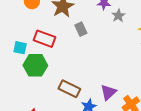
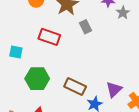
cyan square: (20, 48) -> (16, 52), moved
green hexagon: (35, 65) -> (37, 79), moved

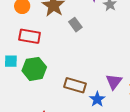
red rectangle: (49, 37) -> (30, 36), moved
green hexagon: (37, 79) -> (34, 69), moved

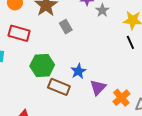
green hexagon: (34, 69) -> (42, 65), moved
blue star: (97, 99) -> (78, 71), moved

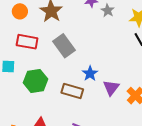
gray rectangle: (66, 27) -> (64, 46), moved, size x1.6
green hexagon: (42, 65) -> (35, 81), moved

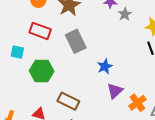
blue star: (90, 73) -> (105, 66), moved
brown rectangle: (72, 91) -> (68, 101), moved

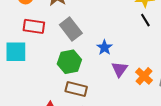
cyan square: (17, 52) -> (16, 52), size x1.6
green hexagon: (42, 71) -> (69, 62), moved

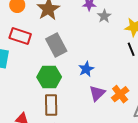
orange cross: (144, 76) -> (120, 94), moved
brown rectangle: (76, 89) -> (51, 105), turned 65

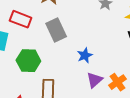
green hexagon: (49, 77) -> (28, 61), moved

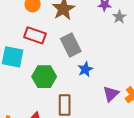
blue star: (85, 55) -> (85, 69), moved

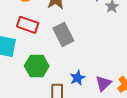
blue star: (85, 69) -> (77, 78), moved

